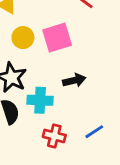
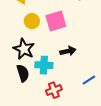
blue line: (94, 132) -> (89, 80), moved
red cross: (54, 136) -> (54, 90), turned -35

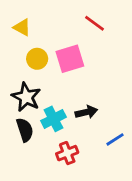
black arrow: (68, 51) -> (86, 112), moved
cyan cross: (44, 65) -> (54, 119), turned -30

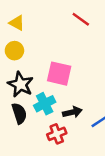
yellow circle: (37, 59) -> (14, 51), moved
pink square: (70, 59) -> (59, 74), moved, turned 30
black arrow: (86, 112) -> (72, 112), moved

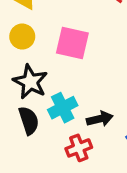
pink square: (59, 74) -> (72, 43), moved

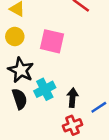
black arrow: (100, 119) -> (72, 98), turned -72
red cross: (79, 148) -> (72, 125), moved

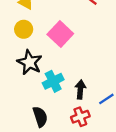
pink square: (52, 41) -> (60, 34), turned 30
black semicircle: (20, 99) -> (40, 117), moved

